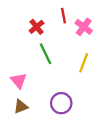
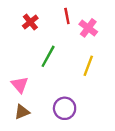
red cross: (37, 27) -> (30, 22), moved
green line: (46, 54) -> (48, 56), turned 55

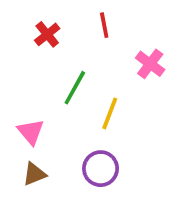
pink cross: (88, 28) -> (150, 64), moved
yellow line: (88, 66) -> (110, 113), moved

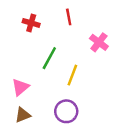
red cross: (47, 34) -> (31, 23), turned -35
pink triangle: (31, 132) -> (20, 87), turned 30

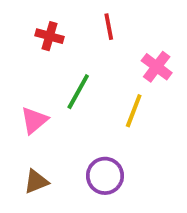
yellow line: (72, 75) -> (134, 111), moved
pink triangle: (20, 87) -> (34, 120), moved

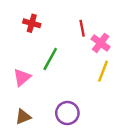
red line: (109, 27) -> (82, 28), moved
yellow line: (134, 111) -> (103, 71), moved

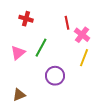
pink triangle: (22, 77) -> (18, 53), moved
purple circle: (67, 113) -> (55, 76), moved

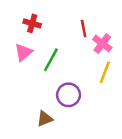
pink triangle: (18, 53) -> (23, 52), moved
brown triangle: (19, 95) -> (45, 119), moved

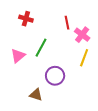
pink triangle: (23, 52) -> (18, 56), moved
brown triangle: (45, 119) -> (36, 95), turned 40

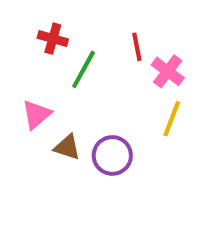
green line: (41, 48) -> (84, 69), moved
brown triangle: (36, 95) -> (67, 147), moved

